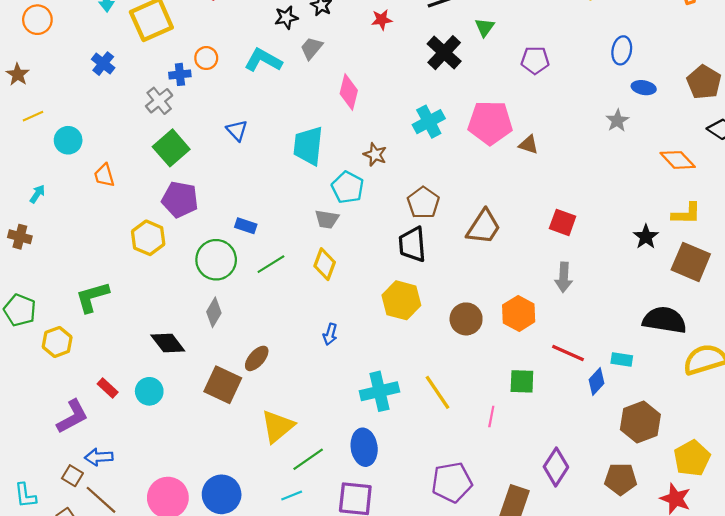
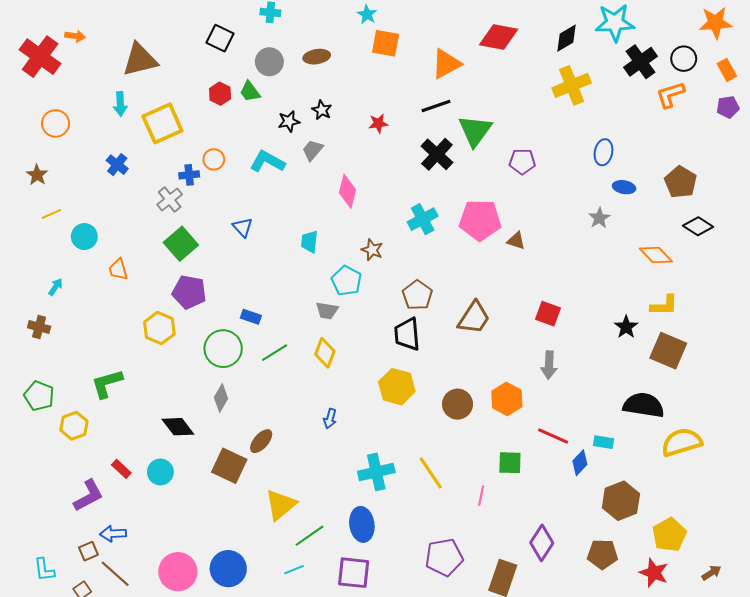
green triangle: (485, 27) -> (475, 131), size x1.8
cyan trapezoid: (308, 146) -> (309, 242), size x0.6
brown square: (72, 476) -> (88, 551), turned 36

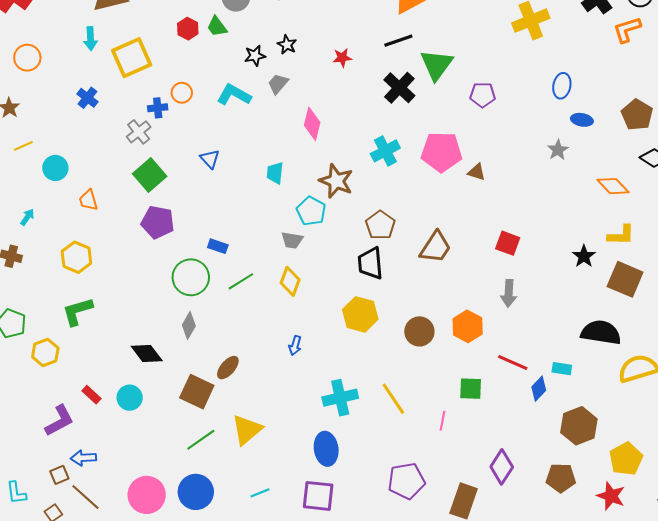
brown star: (372, 250) -> (336, 181), size x1.6
yellow hexagon: (159, 328) -> (76, 257), moved
green line: (309, 536) -> (201, 440), moved

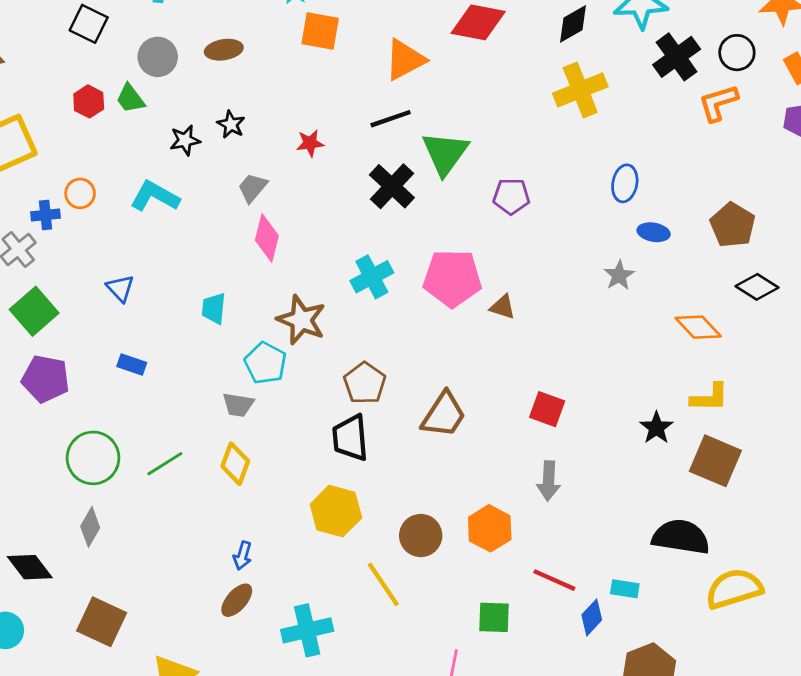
gray trapezoid: (278, 84) -> (253, 188), moved
blue rectangle: (218, 246) -> (132, 364), moved
brown ellipse: (228, 368) -> (237, 600), moved
yellow line: (393, 399) -> (383, 584), moved

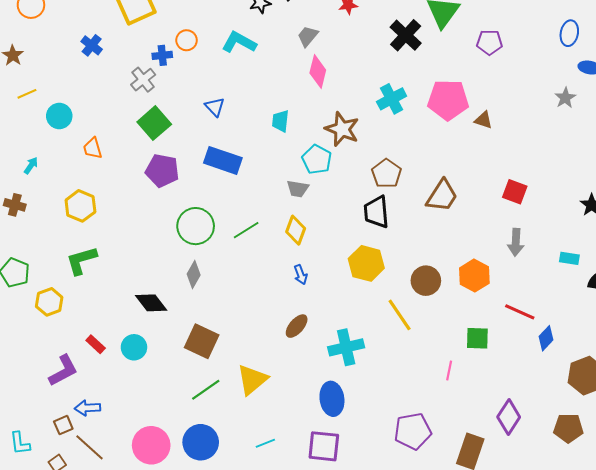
blue rectangle: (132, 364) -> (223, 160), size x1.8
blue arrow: (242, 556) -> (301, 275), moved, turned -36
cyan rectangle: (625, 589) -> (569, 258), moved

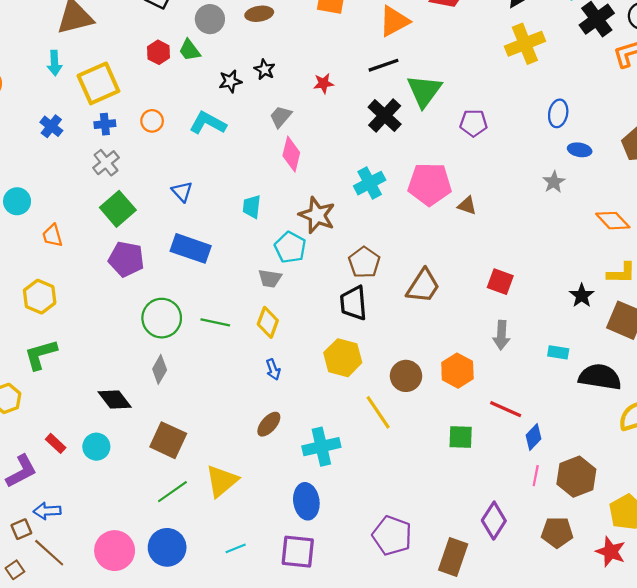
blue cross: (162, 55) -> (105, 124), moved
green line: (246, 230) -> (215, 322), turned 44
pink line: (449, 371) -> (536, 476), moved
purple pentagon: (413, 431) -> (392, 536), turned 30

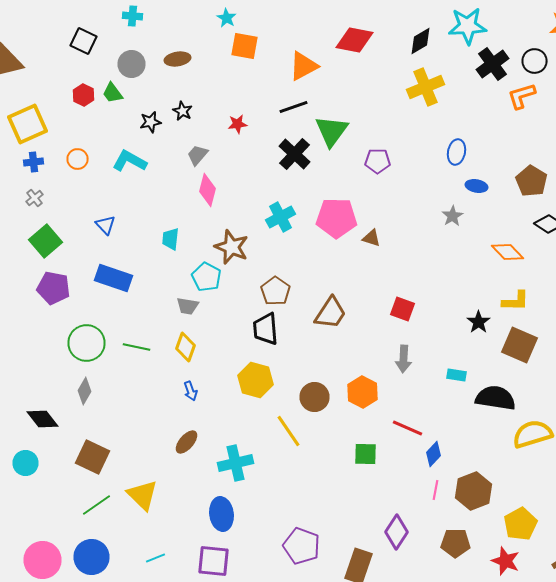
gray cross: (106, 163) -> (34, 198), size x0.7
yellow triangle: (222, 481) -> (142, 495), turned -36

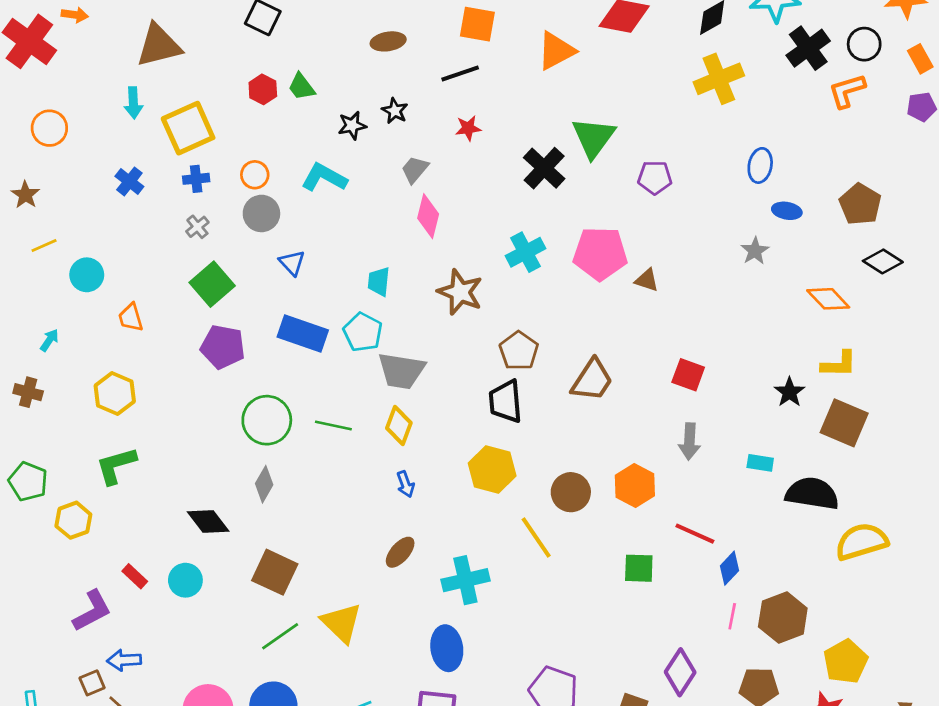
gray circle: (132, 64) -> (261, 213), moved
black line: (294, 107) -> (460, 73), moved
cyan pentagon: (206, 277) -> (363, 332), moved
gray trapezoid: (188, 306) -> (401, 371), size x1.6

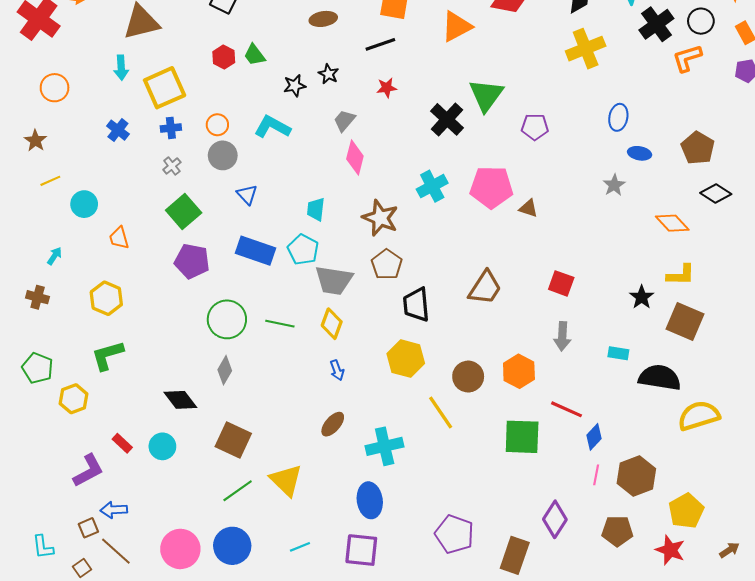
brown pentagon: (519, 351) -> (387, 264), moved
green square: (639, 568) -> (522, 437), size x1.5

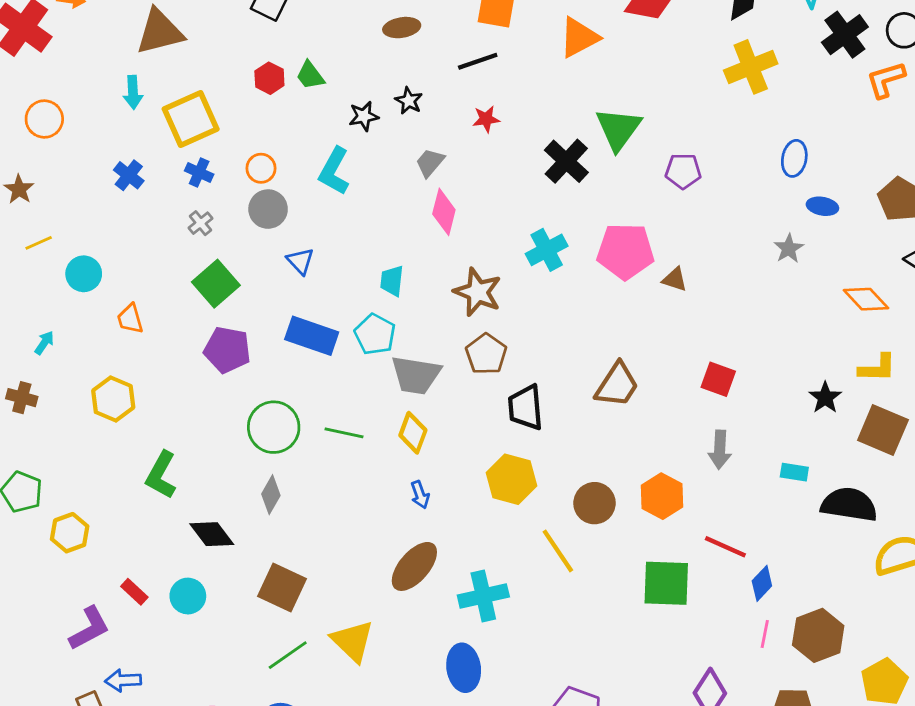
cyan L-shape: (272, 127) -> (334, 171), turned -90
blue cross: (171, 128) -> (199, 172), turned 30
green L-shape: (107, 355) -> (161, 475), moved, turned -45
brown ellipse: (333, 424) -> (414, 566), size x1.5

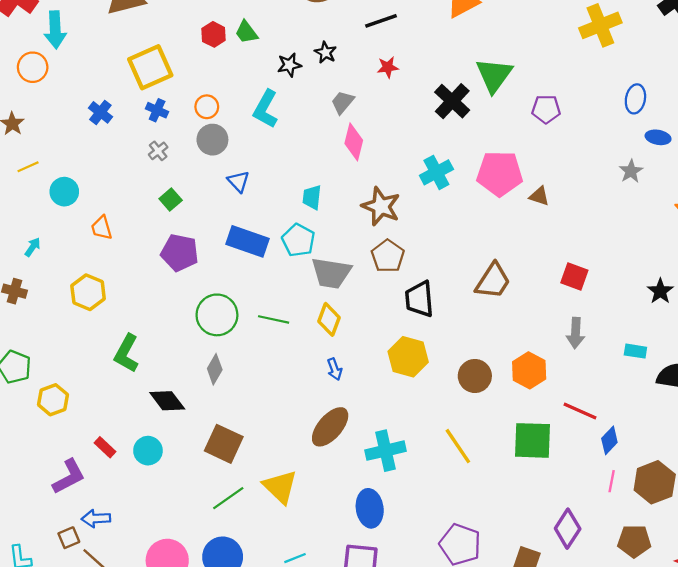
cyan arrow: (133, 92) -> (55, 30), moved, size x1.4
green square: (216, 284) -> (171, 200), size x0.6
yellow line: (558, 551) -> (458, 446), moved

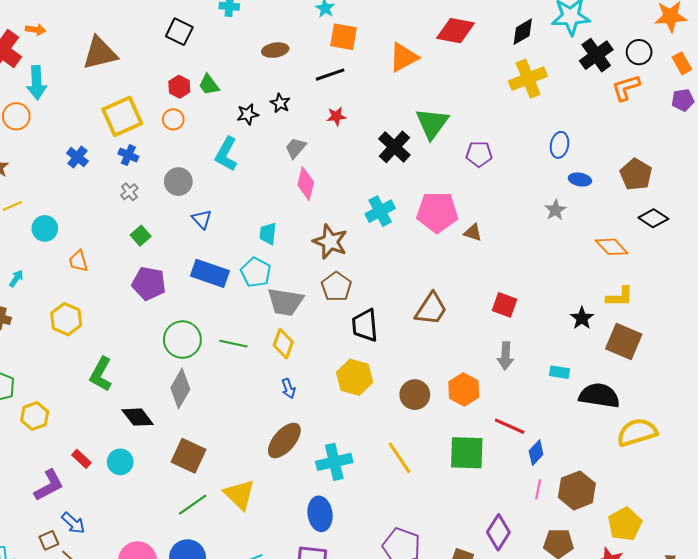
orange circle: (207, 107) -> (173, 119), moved
gray diamond: (215, 369) -> (180, 388), size x1.4
blue arrow: (96, 518) -> (73, 523), turned -135

